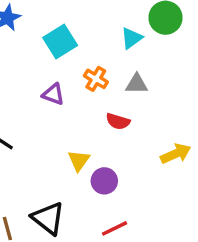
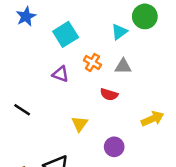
purple circle: (104, 181) -> (114, 147), moved

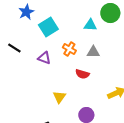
blue star: (26, 16) -> (26, 12), moved
cyan triangle: (119, 32) -> (90, 25), turned 40
black line: (22, 110) -> (14, 48), moved

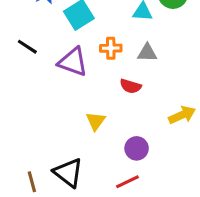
orange cross: (69, 49) -> (111, 48), turned -32
purple triangle: (44, 58) -> (73, 62), size x1.5

